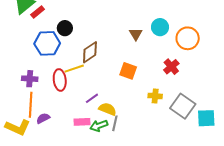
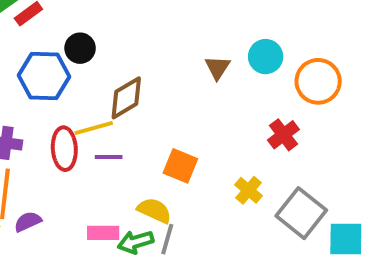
orange square: (128, 71) -> (180, 166), moved
yellow cross: (155, 96) -> (249, 190), turned 32
purple line: (92, 98) -> (109, 157), moved, turned 32

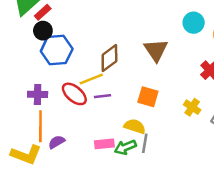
black circle: (80, 48) -> (43, 31), moved
brown triangle: (217, 68) -> (156, 50), moved, size x1.5
red ellipse: (64, 149) -> (74, 94), turned -40

